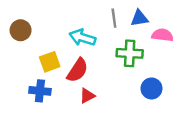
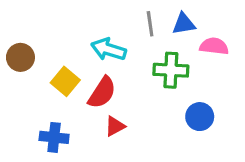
brown circle: (21, 30) -> (20, 57), moved
yellow square: (50, 62) -> (65, 81), turned -30
blue cross: (40, 91) -> (54, 137), moved

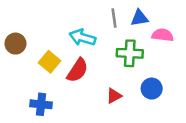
red triangle: (115, 126) -> (114, 96), moved

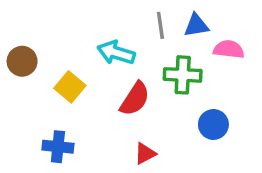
red semicircle: (77, 70) -> (135, 99), moved
red triangle: (114, 96) -> (145, 154), moved

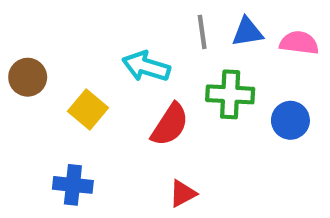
pink semicircle: (229, 49) -> (299, 43), moved
blue circle: (213, 124) -> (290, 120), moved

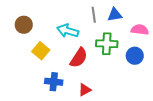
pink semicircle: (299, 43) -> (140, 30), moved
brown circle: (28, 77) -> (24, 25), moved
blue cross: (73, 185) -> (54, 82), moved

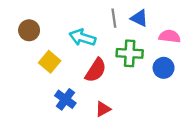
blue triangle: (115, 15) -> (139, 18), turned 35
blue cross: (54, 82) -> (65, 99), turned 30

